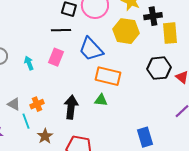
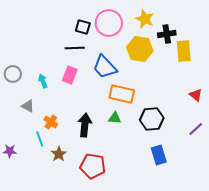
black hexagon: (159, 68) -> (152, 119), moved
gray triangle: (14, 104) -> (28, 106), moved
orange cross: (37, 104) -> (51, 122), turned -32

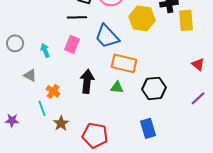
black arrow: (85, 125) -> (87, 81), moved
blue rectangle: (159, 155) -> (148, 128), moved

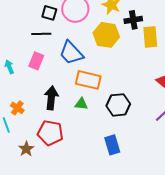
brown star: (61, 123) -> (26, 149), moved
red pentagon: (95, 135) -> (50, 133), moved

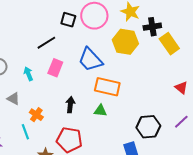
black line: (41, 34) -> (46, 43), moved, turned -30
yellow rectangle: (150, 37) -> (169, 44), turned -30
black arrow: (51, 98) -> (70, 105), size x0.7
black hexagon: (118, 105) -> (148, 127), moved

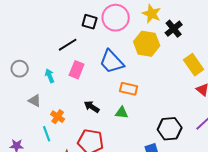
black cross: (152, 27) -> (174, 29), turned -30
yellow rectangle: (169, 44) -> (194, 65), moved
orange rectangle: (107, 87) -> (129, 89), size x0.7
black arrow: (70, 105) -> (92, 107), turned -63

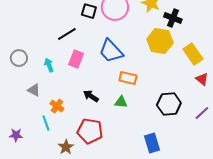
black cross: (174, 29) -> (173, 18), turned -30
yellow hexagon: (147, 44) -> (160, 41), moved
black hexagon: (170, 129) -> (169, 104), moved

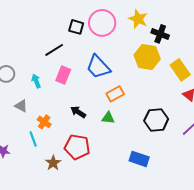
orange rectangle: (128, 78) -> (115, 94), turned -42
blue rectangle: (152, 143) -> (139, 159), turned -54

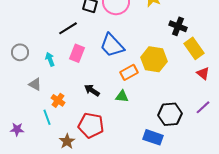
black cross: (160, 34) -> (178, 26), moved
yellow hexagon: (147, 57) -> (154, 59), moved
black hexagon: (156, 120) -> (170, 114), moved

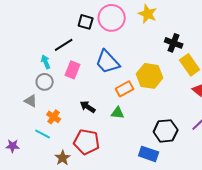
gray circle: (20, 52) -> (45, 82), moved
cyan arrow: (50, 59) -> (46, 62), moved
cyan line: (47, 117) -> (43, 134), turned -42

